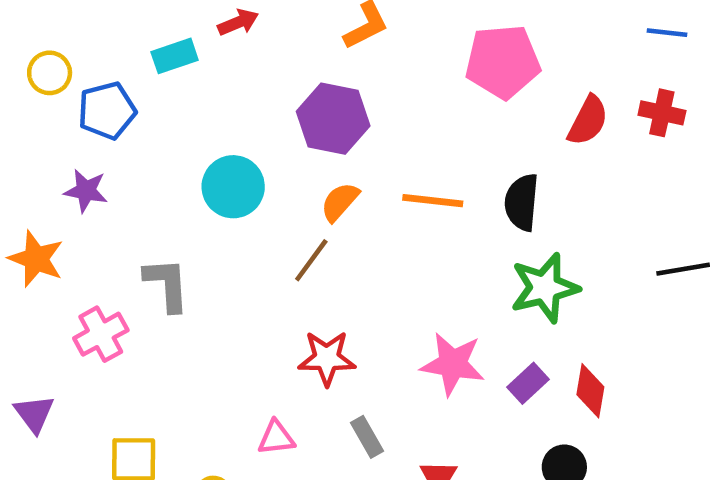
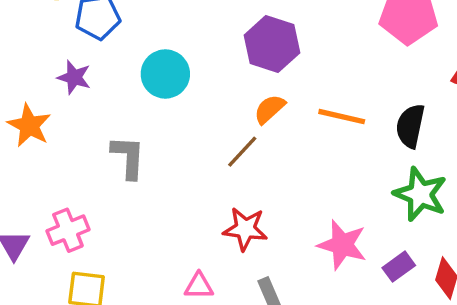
cyan circle: (233, 187) -> (165, 74), moved
green star: (545, 288) -> (420, 194), turned 30
pink cross: (101, 334) -> (68, 230), moved

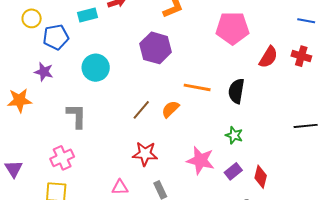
orange semicircle: (270, 109) -> (170, 109), moved
orange star: (29, 126) -> (20, 100), turned -30
green star: (420, 194) -> (234, 135), moved, size x0.6
pink cross: (68, 230) -> (62, 158), moved

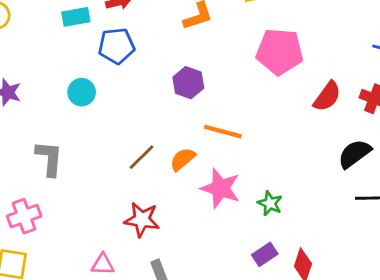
blue pentagon: (56, 37) -> (116, 46), moved
purple hexagon: (156, 48) -> (188, 83), moved, size x0.7
cyan circle: (96, 68) -> (82, 92), size x0.7
black semicircle: (236, 91) -> (355, 154), moved, turned 40
pink star: (201, 160) -> (220, 188), moved

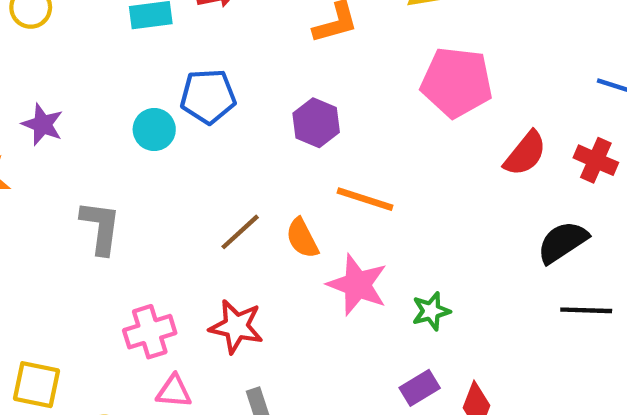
blue pentagon: (116, 46) -> (208, 96), moved
orange semicircle: (183, 159) -> (302, 238), turned -80
green star: (270, 203) -> (431, 311), turned 30
pink cross: (24, 216) -> (150, 332), moved

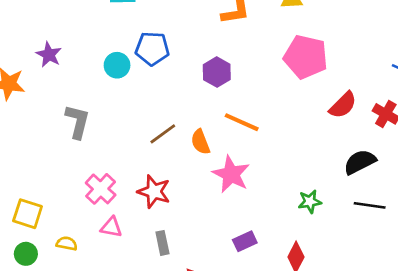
green star: (431, 311) -> (310, 202), moved
pink cross: (150, 332) -> (101, 189), turned -36
purple rectangle: (420, 388) -> (245, 241), moved

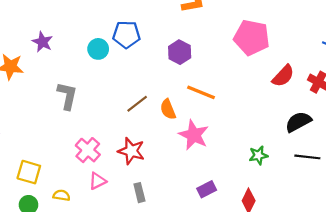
pink triangle: (111, 227) -> (97, 181), turned -36

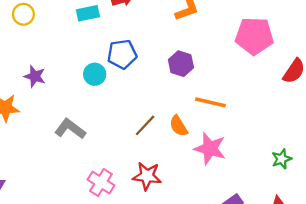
gray L-shape: (67, 96) -> (70, 129), turned -56

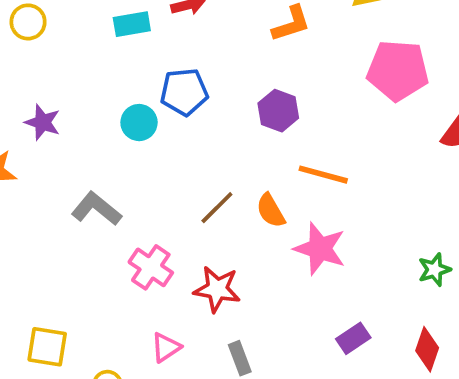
pink cross: (101, 183) -> (151, 267), moved

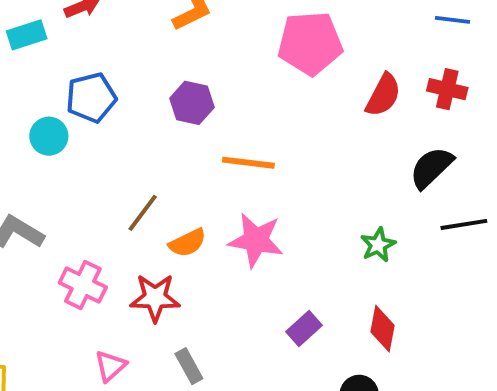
orange semicircle: (271, 211) -> (188, 243), moved, turned -78

